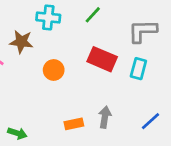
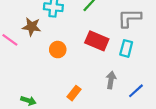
gray arrow: (105, 117) -> (111, 80), moved
orange rectangle: (74, 124) -> (74, 93), turned -40

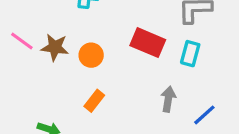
brown star: (32, 27) -> (55, 47), moved
orange rectangle: (74, 93) -> (94, 101), moved

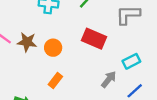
cyan rectangle: (190, 54) -> (131, 61), moved, turned 48
gray arrow: (168, 99) -> (109, 79), turned 30

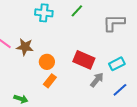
red rectangle: (94, 39) -> (84, 60), moved
orange circle: (53, 48) -> (47, 62), moved

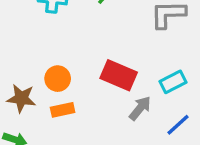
brown star: (25, 47) -> (21, 98), moved
orange rectangle: (50, 81) -> (63, 110), turned 40

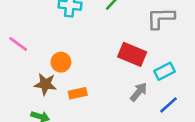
red rectangle: (119, 75) -> (132, 54), moved
orange circle: (58, 79) -> (61, 62), moved

